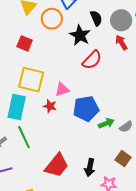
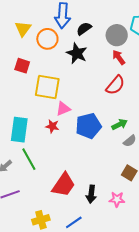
black semicircle: (96, 18) -> (84, 29), moved, turned -98
red semicircle: (92, 60) -> (115, 85), moved
yellow square: (31, 80) -> (47, 87), moved
green arrow: (106, 123) -> (120, 124), moved
black arrow: (90, 168) -> (91, 194), moved

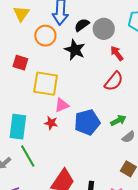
yellow triangle: (23, 29) -> (21, 14), moved
gray circle: (117, 35) -> (104, 29), moved

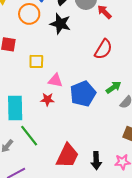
red arrow: (117, 53) -> (104, 12), moved
yellow square: (46, 84) -> (36, 61), size x0.6
pink triangle: (62, 105) -> (55, 81), turned 42

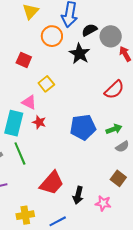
yellow square: (36, 61) -> (46, 84), turned 35
pink triangle: (55, 81) -> (29, 102), moved
red star: (47, 99) -> (39, 122), moved

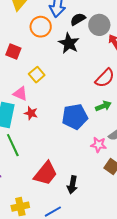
green arrow: (114, 129) -> (103, 106), moved
pink star: (103, 203) -> (99, 145), moved

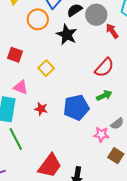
red square: (13, 51) -> (15, 55), moved
yellow square: (37, 75) -> (46, 68), moved
red star: (31, 113) -> (41, 109), moved

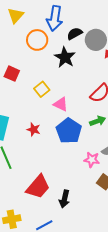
pink triangle: (21, 87) -> (61, 104), moved
blue pentagon: (76, 107) -> (69, 131), turned -30

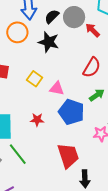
red trapezoid: (38, 187) -> (68, 156), moved, turned -44

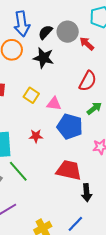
red trapezoid: (68, 156) -> (69, 170), turned -56

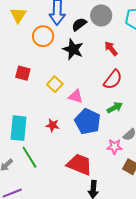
gray circle: (68, 32) -> (101, 15), moved
red arrow: (87, 44) -> (111, 49), moved

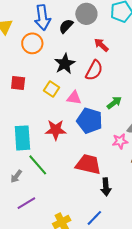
black star: (73, 49) -> (65, 64), moved, turned 30
red semicircle: (113, 80) -> (94, 70), moved
red star: (53, 125) -> (56, 130), size x1.5

